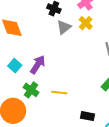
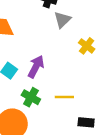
yellow cross: (86, 23) -> (87, 46), moved
black rectangle: (87, 116) -> (86, 122), moved

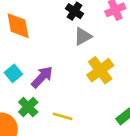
yellow cross: (87, 46) -> (100, 70), size x1.5

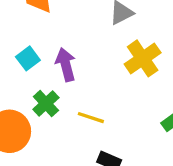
purple arrow: (42, 77) -> (66, 65), turned -60

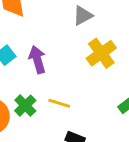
green cross: (46, 103) -> (25, 106), moved

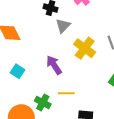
purple arrow: (37, 60) -> (54, 65), moved

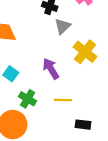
green cross: (43, 102) -> (28, 99), moved

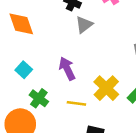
yellow cross: (85, 52) -> (106, 88), moved

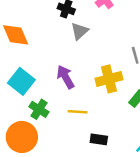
cyan square: (24, 70) -> (21, 81), size x1.5
yellow cross: (106, 88) -> (109, 79), moved, turned 35

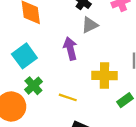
purple arrow: (65, 77) -> (70, 49), moved

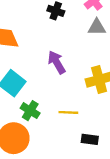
gray triangle: (90, 25) -> (97, 27), moved, turned 42

